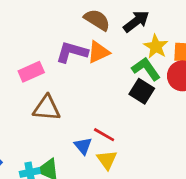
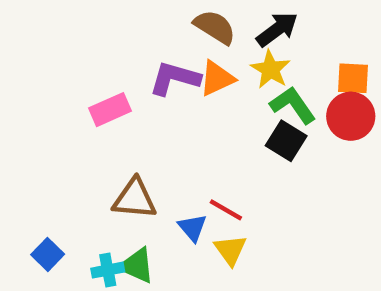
yellow star: (156, 46) -> (271, 69), moved
brown triangle: (47, 108) -> (135, 199), moved

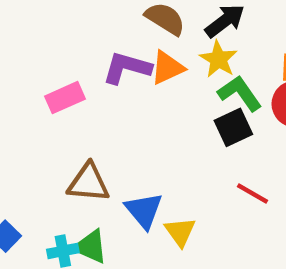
black square: (286, 141) -> (233, 127), turned 33
red line: (226, 210) -> (253, 193), moved
blue triangle: (192, 228) -> (144, 210), size x1.4

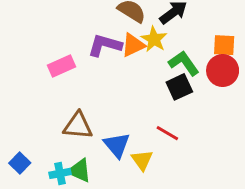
yellow star: (218, 59) -> (154, 39), moved
red line: (253, 193) -> (167, 133), moved

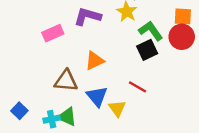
orange triangle: (133, 45) -> (95, 61), moved

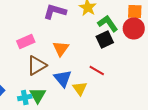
pink rectangle: (53, 33) -> (26, 41), moved
orange triangle: (95, 61) -> (61, 48), turned -30
brown triangle: (66, 81) -> (37, 65), turned -35
green triangle: (67, 117) -> (38, 95), turned 36

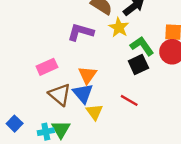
brown triangle: (37, 65) -> (60, 95), turned -50
blue triangle: (63, 78) -> (83, 93), moved
yellow triangle: (80, 88) -> (94, 112), moved

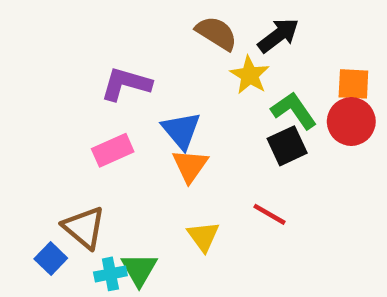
purple L-shape: (81, 32) -> (126, 84), moved
blue triangle: (83, 93) -> (181, 130), moved
brown triangle: (60, 95) -> (84, 228), moved

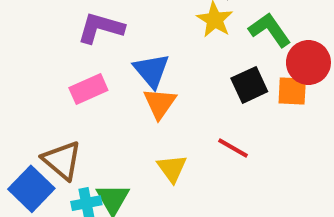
orange square: (353, 84) -> (292, 91), moved
green L-shape: (294, 110) -> (270, 30), moved
blue square: (51, 258) -> (31, 189), size x1.5

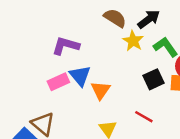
blue triangle: (152, 71) -> (80, 76), moved

